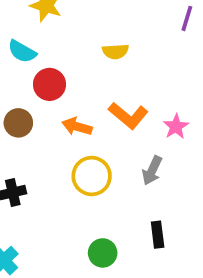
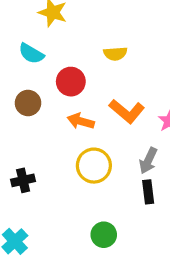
red circle: (49, 84) -> (71, 82), moved
brown circle: (18, 123) -> (28, 103), moved
black rectangle: (158, 235) -> (148, 192), moved

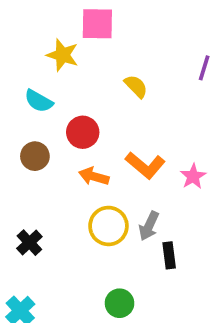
yellow semicircle: (115, 54) -> (136, 86), moved, turned -130
gray arrow: (148, 161) -> (149, 226), moved
black cross: (23, 180) -> (29, 243), turned -30

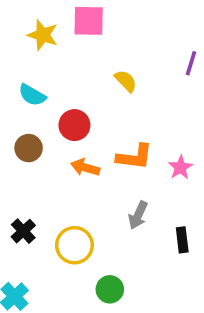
yellow star: (62, 55) -> (43, 35), moved
orange L-shape: (145, 165) -> (135, 157), turned -33
yellow circle: (108, 226) -> (74, 245), moved
black rectangle: (169, 255) -> (182, 240), moved

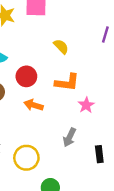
orange L-shape: (135, 157) -> (67, 82), moved
pink star: (180, 167) -> (86, 105), moved

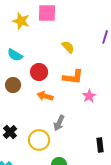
gray arrow: (69, 137) -> (59, 123), moved
black rectangle: (99, 154) -> (100, 145), moved

